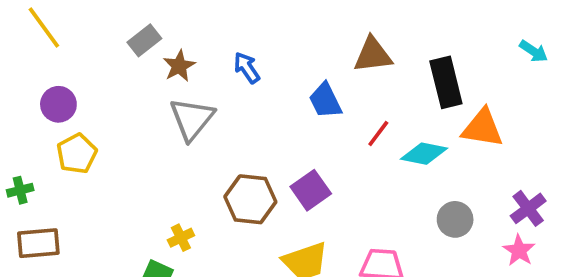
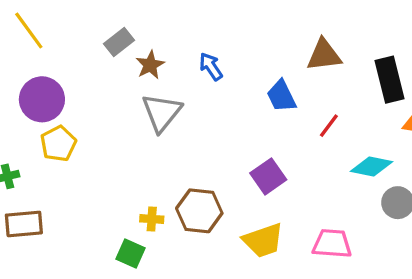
purple circle: (58, 104) -> (42, 99), size x1.4
cyan diamond: (424, 154) -> (371, 167), moved
brown hexagon: (250, 199) -> (199, 211), moved
yellow cross: (181, 238) -> (152, 219), turned 30

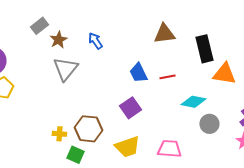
blue trapezoid: (281, 96) -> (138, 73), moved
red line: (329, 126) -> (167, 77), turned 42
green square: (130, 253) -> (75, 155), moved

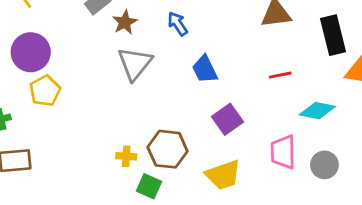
blue trapezoid: (138, 73) -> (205, 69), moved
gray circle: (209, 124) -> (324, 165), moved
pink trapezoid: (169, 149) -> (283, 152), moved, turned -95

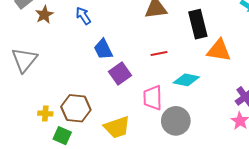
gray triangle: (135, 64) -> (24, 60), moved
purple square: (227, 119) -> (120, 74), moved
pink trapezoid: (283, 152) -> (153, 98), moved
gray circle: (324, 165) -> (176, 121), moved, size x1.4

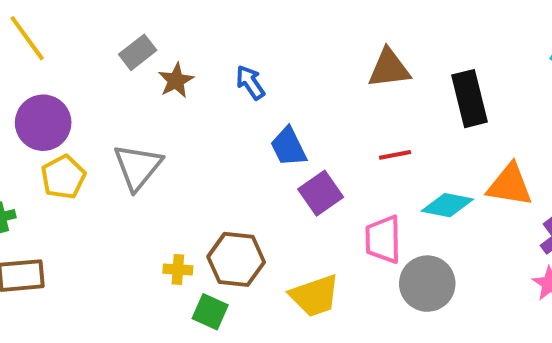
orange triangle: (219, 50) -> (510, 185), moved

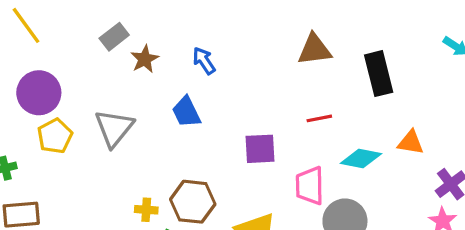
blue trapezoid: (288, 147) -> (186, 112), moved
orange triangle: (510, 185) -> (411, 142), size x0.7
purple square: (321, 193) -> (260, 149), turned 32

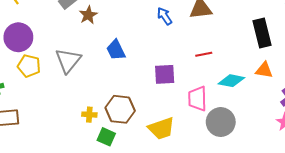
blue arrow: (204, 61) -> (165, 16), moved
black rectangle: (379, 74) -> (262, 33), moved
yellow pentagon: (55, 136) -> (29, 66), turned -30

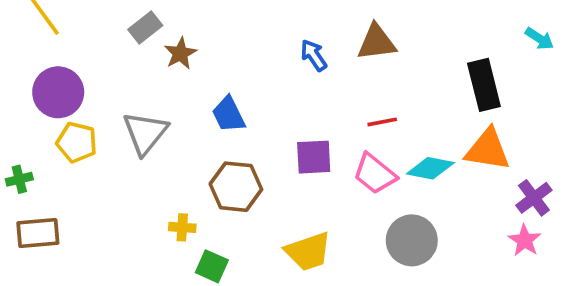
orange triangle: (264, 70) -> (488, 150), size x1.5
pink trapezoid: (197, 99) -> (375, 174), moved, turned -50
brown hexagon: (120, 109) -> (236, 187), moved

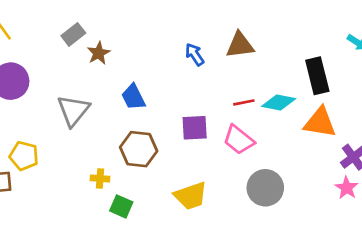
yellow pentagon: (77, 142) -> (24, 156), moved
cyan diamond: (430, 168) -> (279, 102), moved

